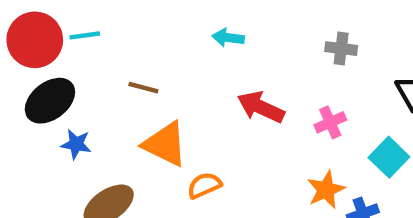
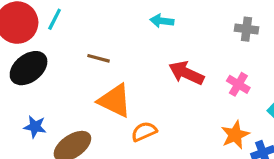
cyan line: (85, 35) -> (55, 19), turned -55
pink cross: (330, 122) -> (238, 84), turned -35
blue star: (76, 144) -> (35, 127), moved

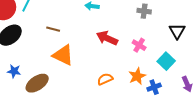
orange semicircle: (144, 132) -> (105, 79), moved

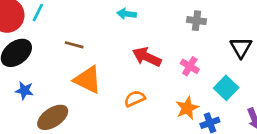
blue star: (14, 71) -> (24, 91), moved
orange semicircle: (105, 79) -> (135, 99), moved

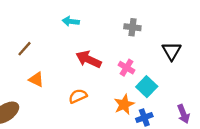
brown line: (74, 45) -> (24, 49), turned -63
orange triangle: (88, 80) -> (36, 80), size x0.6
cyan square: (226, 88) -> (147, 87), moved

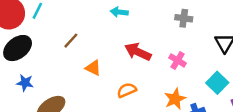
orange triangle: (36, 80) -> (93, 68), moved
cyan square: (147, 87) -> (217, 83), moved

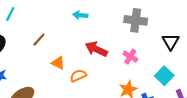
gray cross: (184, 18) -> (136, 20), size x1.5
orange semicircle: (127, 90) -> (78, 76), moved

